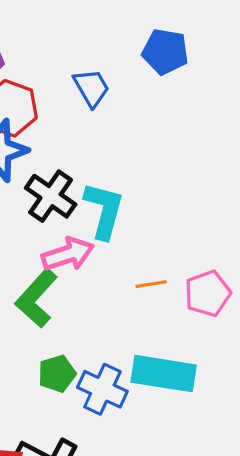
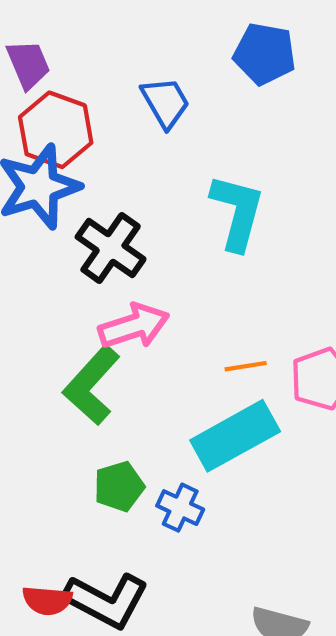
cyan L-shape: (104, 210) -> (237, 212), moved
cyan rectangle: (164, 374) -> (235, 436), moved, turned -38
blue cross: (102, 389) -> (180, 508), size x0.7

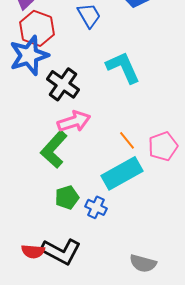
cyan L-shape: (237, 212) -> (123, 67), turned -39
orange line: (246, 366) -> (127, 140), turned 60

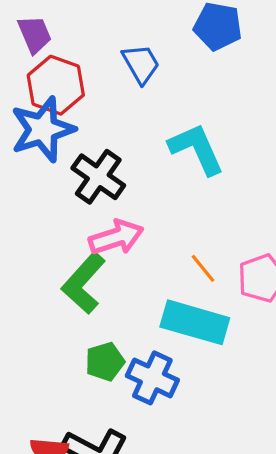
cyan rectangle: (122, 173) -> (195, 322), turned 45
blue cross: (96, 207) -> (152, 378), size x1.4

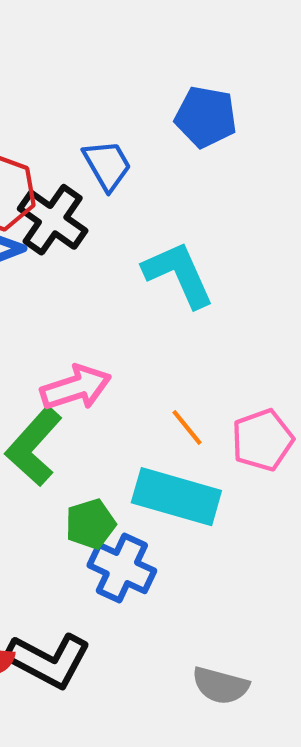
black cross: (98, 177) -> (53, 220), moved
green pentagon: (105, 362) -> (90, 524), moved

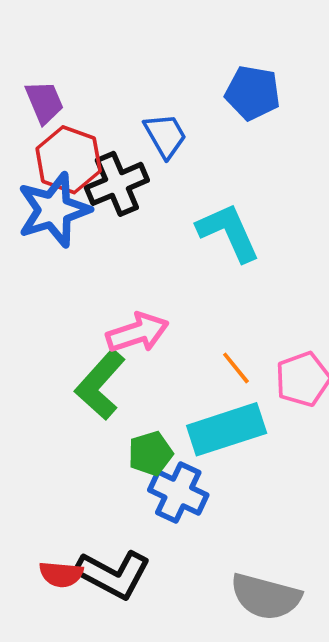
black cross: (53, 220) -> (117, 184), turned 32
cyan rectangle: (176, 497) -> (227, 429), turned -34
gray semicircle: (220, 686) -> (266, 597), size x1.4

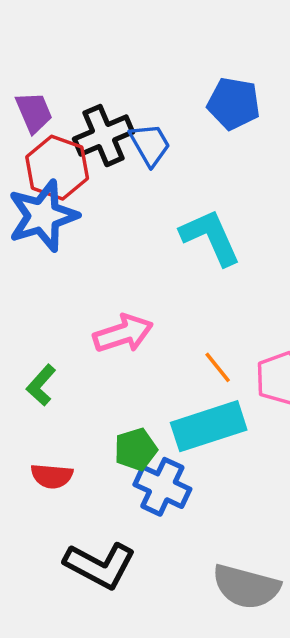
black cross: (117, 184) -> (103, 136), moved
green L-shape: (100, 385) -> (41, 385), moved, size x0.6
red semicircle: (61, 574) -> (52, 476), moved

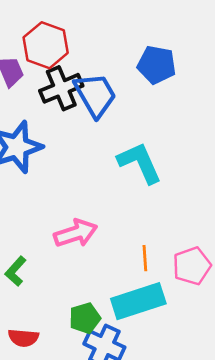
blue trapezoid: (150, 144) -> (95, 95), size x1.4
red hexagon: (57, 168) -> (46, 45), moved
orange line: (218, 367) -> (145, 258), turned 35

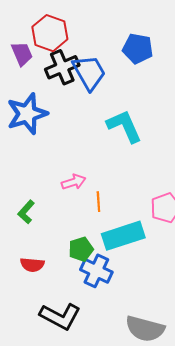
pink arrow: (76, 233) -> (74, 182), size x0.7
orange line: (145, 258) -> (98, 202), moved

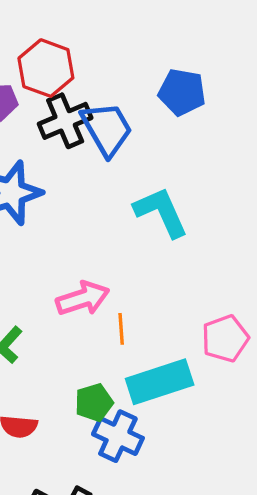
pink arrow: (74, 182) -> (83, 298), size x1.4

